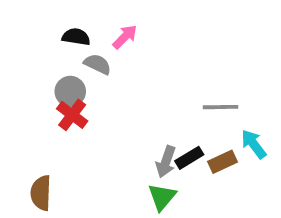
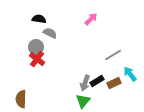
pink arrow: (125, 37) -> (91, 19), moved
gray line: (221, 107) -> (113, 55), turned -30

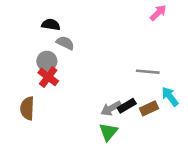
pink arrow: (91, 19) -> (158, 13), moved
gray line: (113, 55) -> (148, 72), turned 36
gray arrow: (85, 83) -> (111, 108), turned 42
brown semicircle: (21, 99) -> (27, 108), moved

